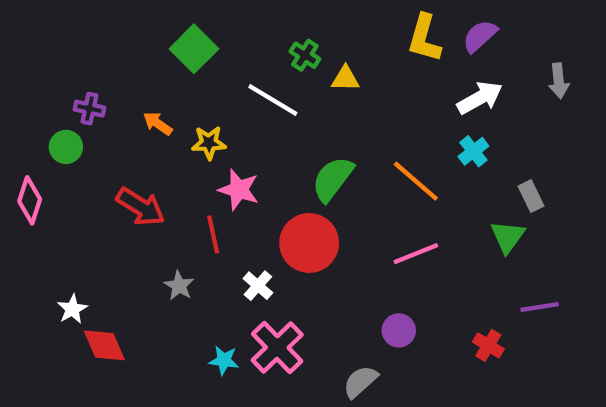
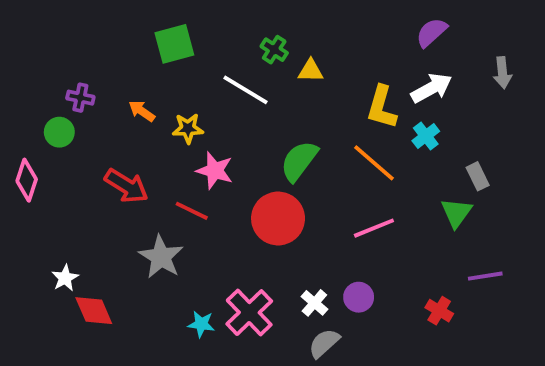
yellow L-shape: (424, 38) -> (382, 107), moved
green square: (194, 49) -> (174, 44), turned 30
red line: (213, 234) -> (192, 211), turned -52
gray star: (179, 286) -> (161, 257), size x1.6
white cross: (258, 286) -> (314, 303), moved

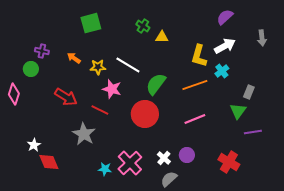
white line: (245, 90) -> (128, 65), moved
orange line: (374, 163) -> (195, 85), turned -60
gray rectangle: (478, 176) -> (249, 92), turned 48
purple line: (485, 276) -> (253, 132), moved
red cross: (439, 311) -> (229, 162), size x1.5

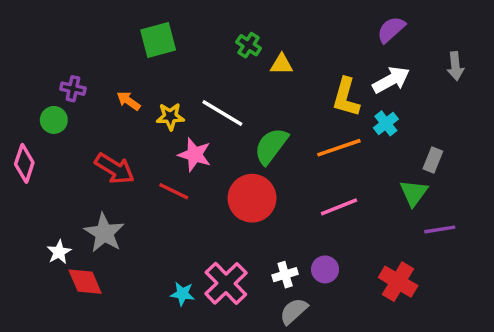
gray star: (84, 134) -> (104, 233), moved
white cross: (164, 158) -> (285, 275), turned 32

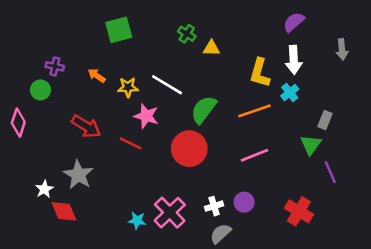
white arrow: (391, 80) -> (294, 60), turned 116
purple line: (440, 229) -> (330, 172), turned 75

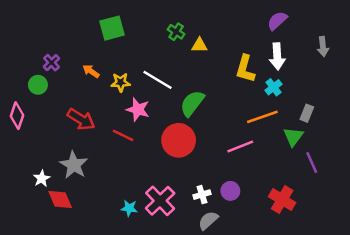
purple cross: (55, 66) -> (52, 63), turned 35
orange line: (255, 111) -> (262, 117), moved

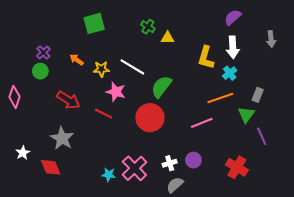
green circle: (38, 85) -> (40, 71), moved
white star: (42, 179) -> (23, 153), moved

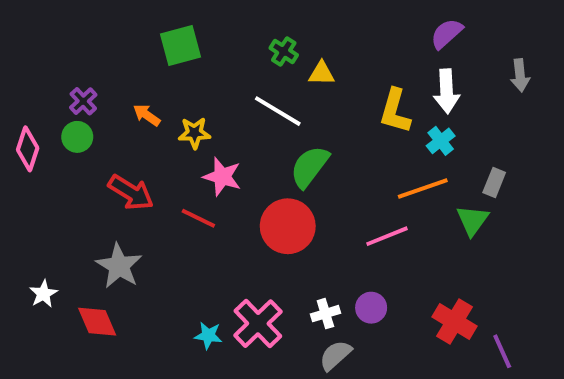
white line: (132, 67) -> (278, 111), moved
pink diamond: (14, 97) -> (28, 149), moved
purple line: (262, 136) -> (502, 351), moved

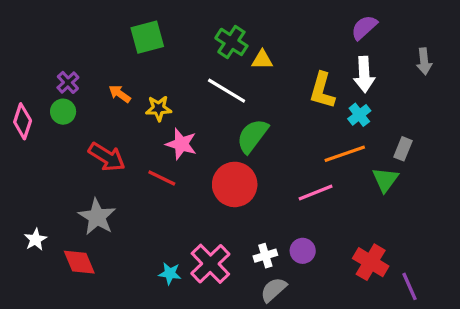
green cross: (284, 51) -> (231, 42), size x1.4

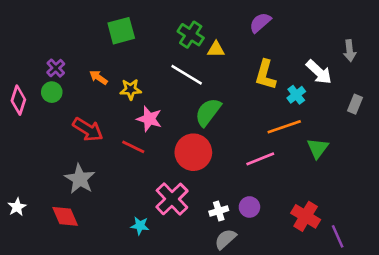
purple semicircle: (364, 27) -> (260, 23), moved
white arrow: (364, 74) -> (319, 72), moved, turned -44
gray rectangle: (403, 149) -> (355, 104), moved
white star: (36, 239) -> (17, 207), moved
pink cross: (210, 264) -> (172, 199), moved

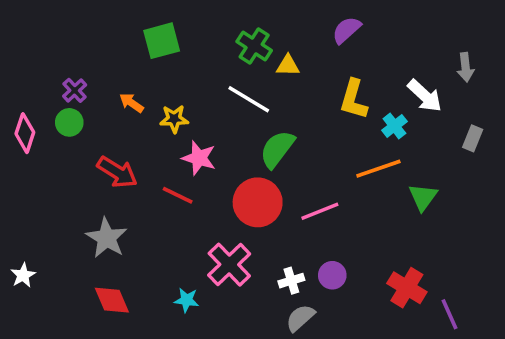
pink line: (260, 159) -> (320, 211), moved
red diamond: (65, 216) -> (112, 300), moved

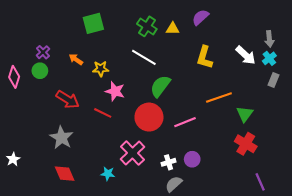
yellow triangle: (288, 66) -> (173, 29), moved
cyan cross: (394, 126) -> (269, 58), moved
red cross: (407, 288) -> (246, 144), moved

